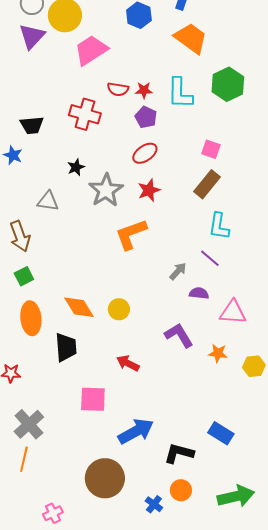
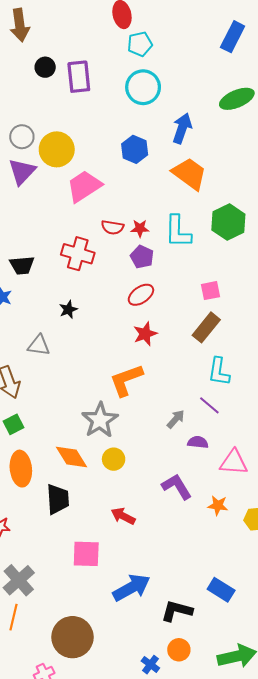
pink square: (211, 149) -> (210, 291), turned -30
gray star: (106, 190) -> (100, 420), moved
brown circle: (105, 478) -> (72, 637), moved

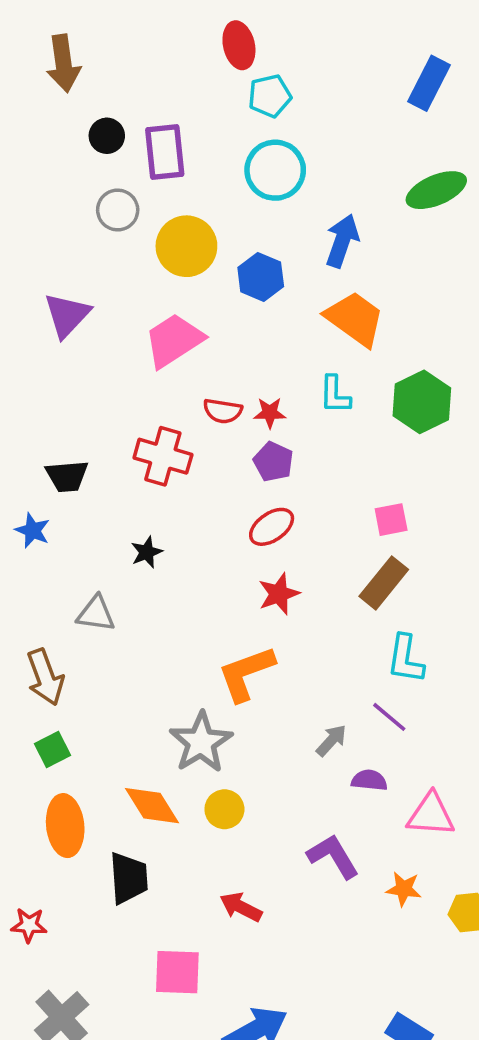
gray circle: (22, 137) -> (118, 210), moved
yellow circle: (57, 149) -> (186, 246), moved
cyan L-shape: (178, 232) -> (335, 395), moved, size x0.7

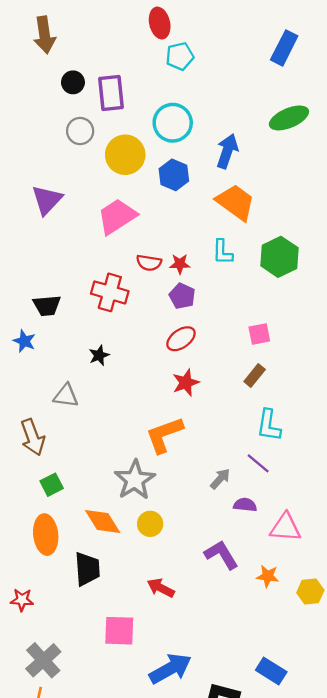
cyan circle: (275, 170) -> (173, 123), moved
brown rectangle: (384, 583) -> (255, 376), size x0.7
green square: (52, 750) -> (52, 485), moved

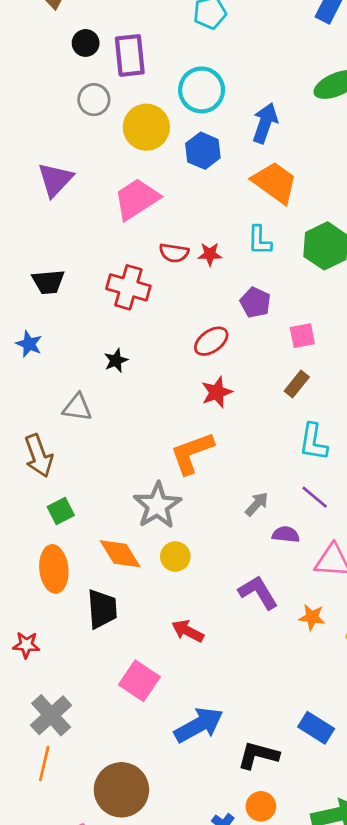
purple pentagon: (182, 296) -> (255, 303), moved
black trapezoid: (47, 305) -> (48, 282), moved
purple line: (258, 463) -> (315, 497), moved
pink square: (119, 631) -> (139, 681), turned 32

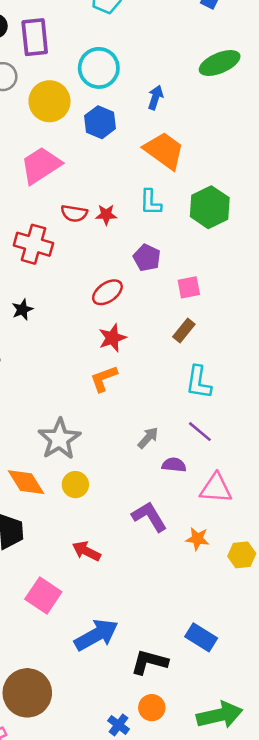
blue arrow: (265, 123) -> (155, 98), size x0.7
orange L-shape: (192, 453) -> (104, 379), moved, size x0.7

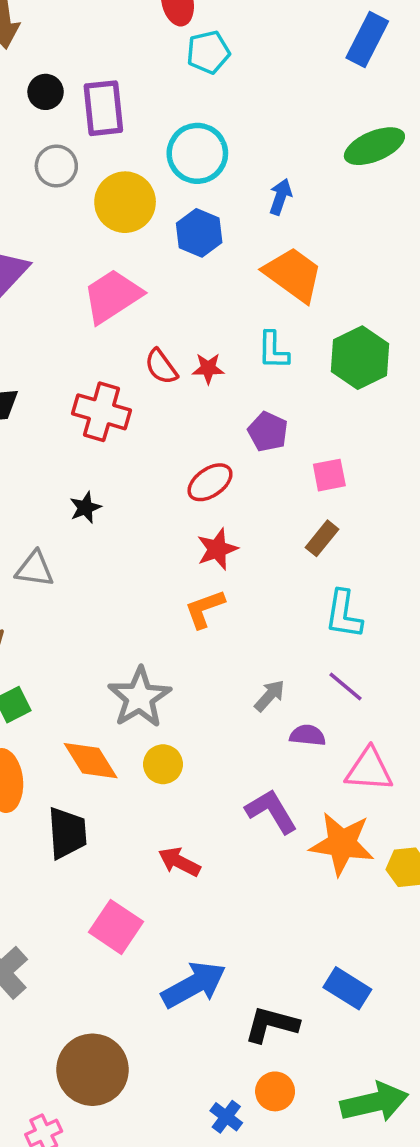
red semicircle: (74, 213) -> (161, 367), turned 45
orange star: (197, 539) -> (342, 844), size x1.8

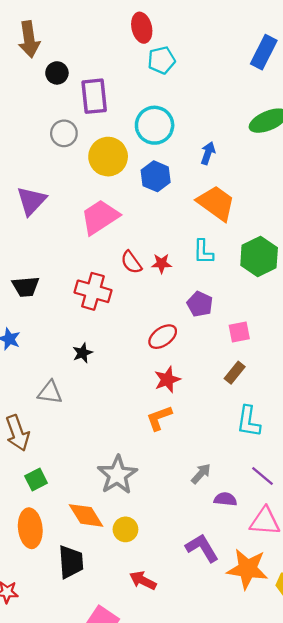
black circle: (46, 92) -> (57, 73), moved
purple line: (346, 687) -> (263, 476), moved
yellow circle: (163, 764) -> (125, 529), moved

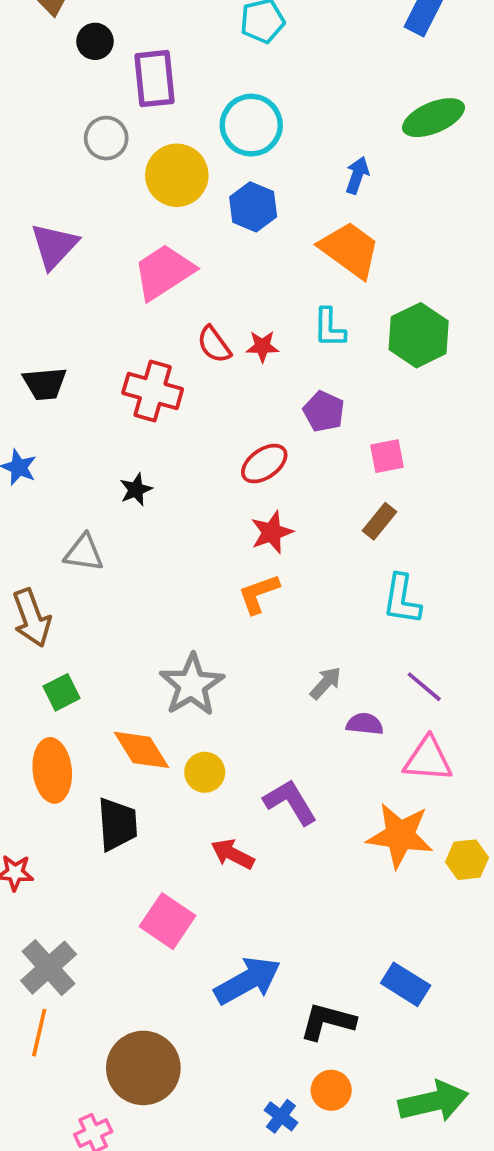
blue arrow: (208, 153) -> (357, 175), moved
purple L-shape: (202, 548) -> (290, 802), moved

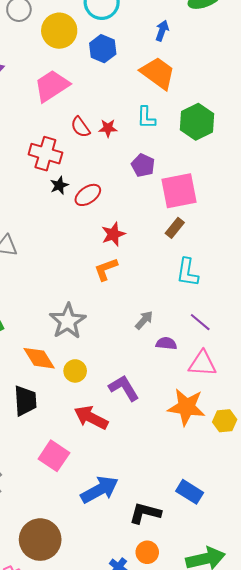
pink square: (387, 456) -> (179, 191), size x1.8
red ellipse: (264, 464) -> (88, 195), moved
black star: (136, 490) -> (59, 185), moved
red arrow: (233, 854) -> (91, 418), size x1.4

